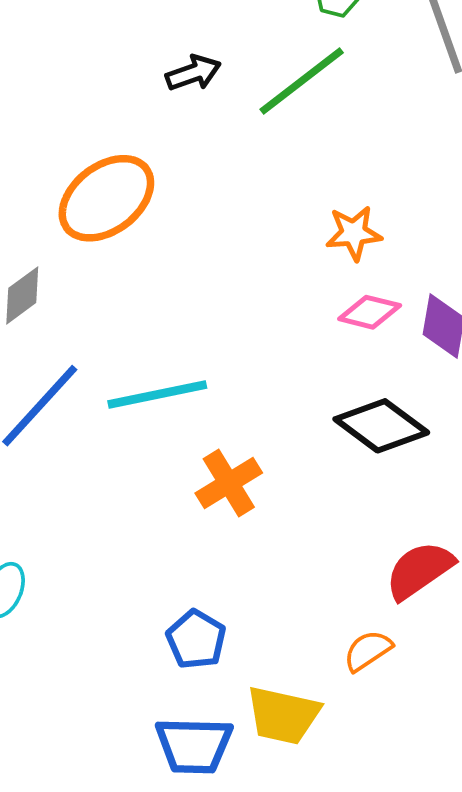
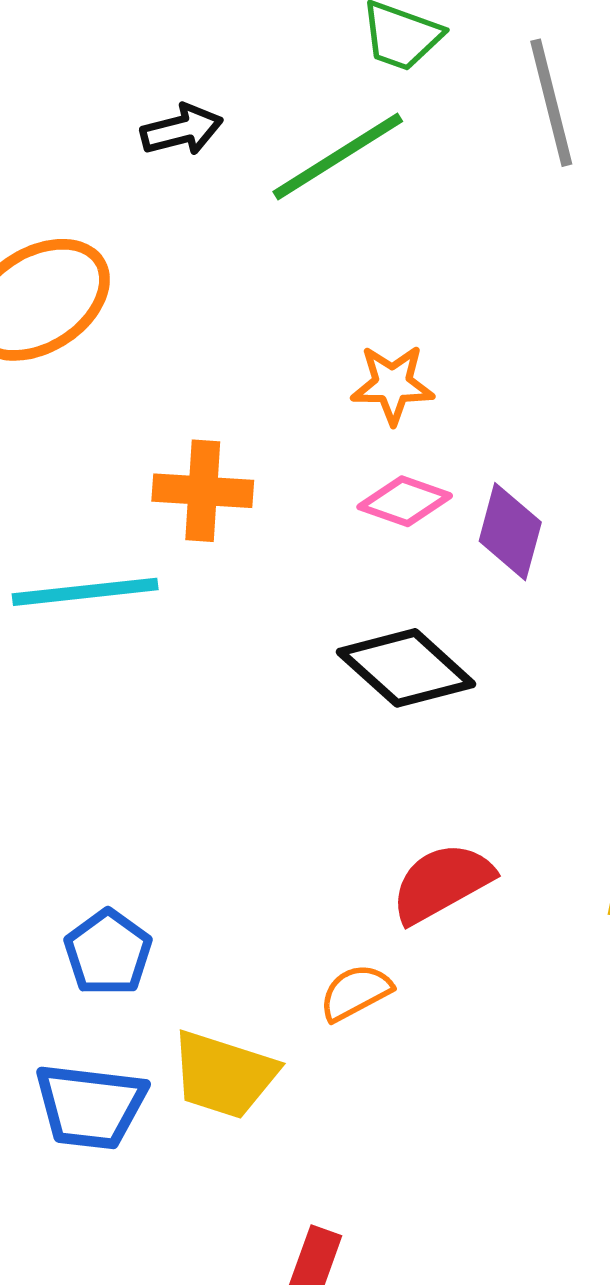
orange cross: (229, 483) -> (203, 491), moved, turned 30

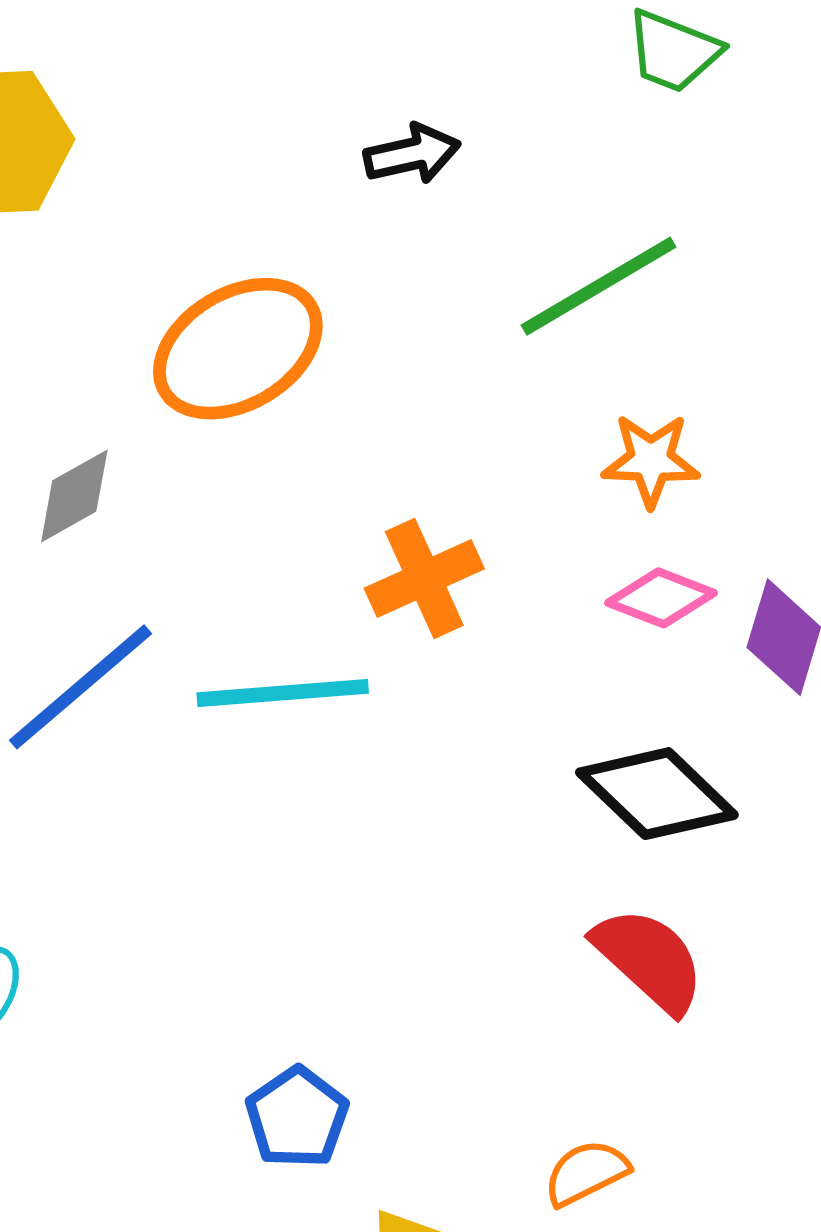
green line: (338, 156) -> (599, 286), moved
orange cross: (203, 491) -> (424, 578), turned -30
red semicircle: (442, 883) -> (649, 960), moved, turned 70

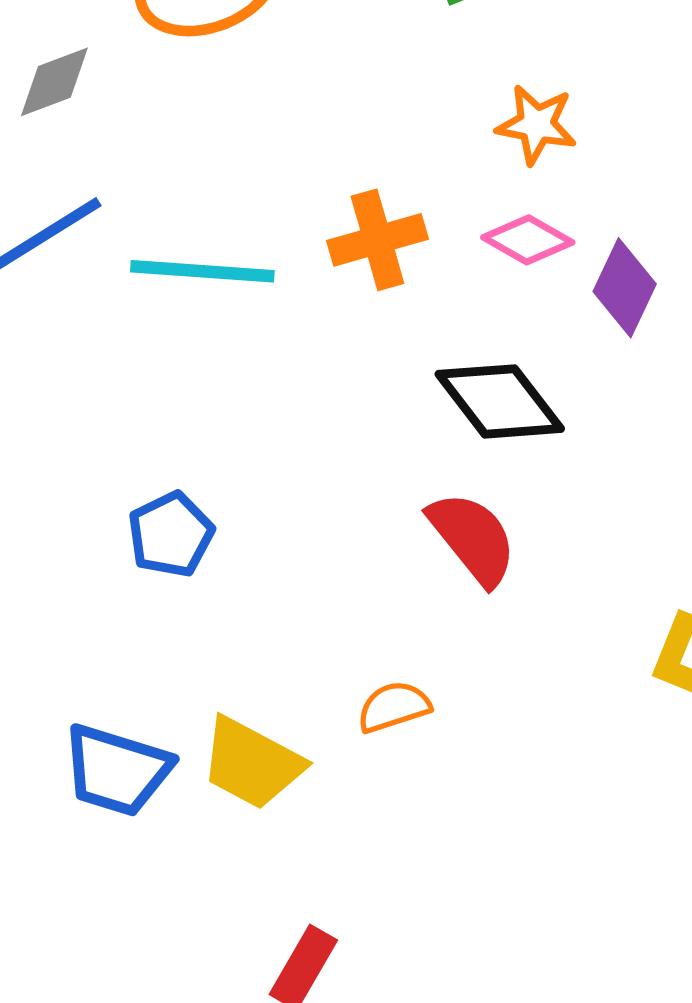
orange cross: (424, 578) -> (377, 240), moved
blue pentagon: (297, 1117) -> (171, 534), moved

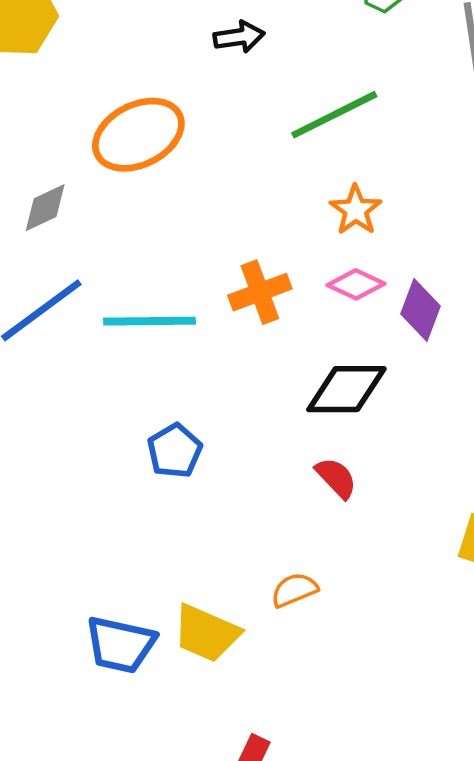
orange star: (537, 124) -> (356, 210), turned 30
black diamond: (500, 401) -> (346, 389), turned -48
blue pentagon: (171, 534) -> (175, 451), moved
red semicircle: (473, 538) -> (336, 478), size x0.7

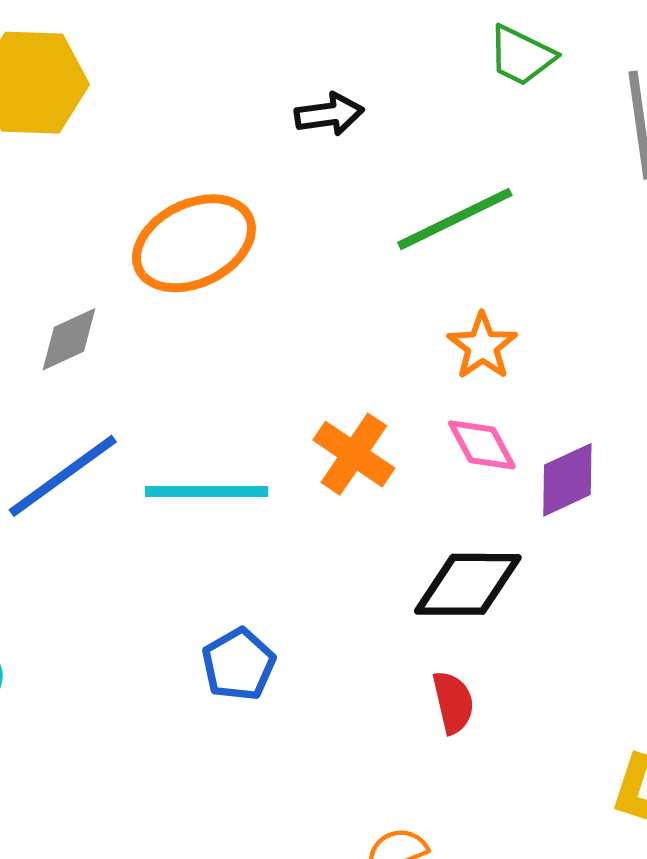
pink diamond: (356, 284) -> (482, 445), turned 36
orange cross: (260, 292) -> (354, 454), turned -36
purple diamond: (420, 310) -> (567, 480), turned 44
red semicircle: (336, 478) -> (453, 702), turned 30

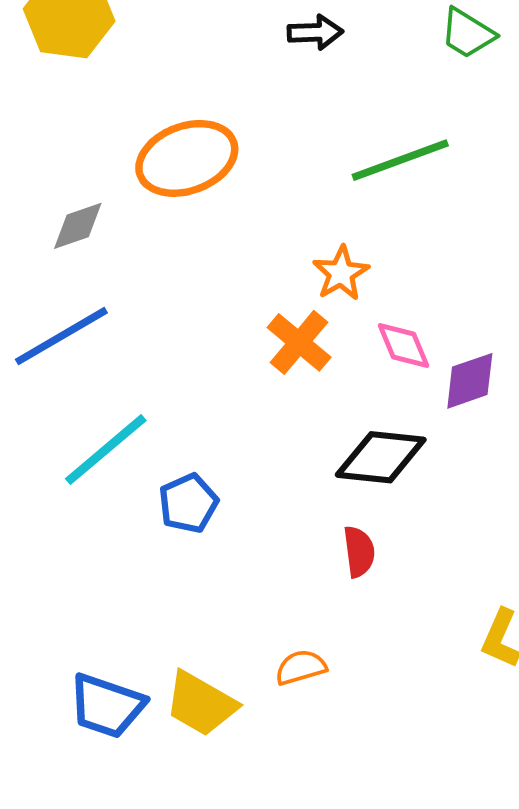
black arrow: (329, 114) -> (315, 32), moved
orange star: (482, 346) -> (341, 273), moved
cyan line: (207, 492) -> (106, 450), moved, turned -46

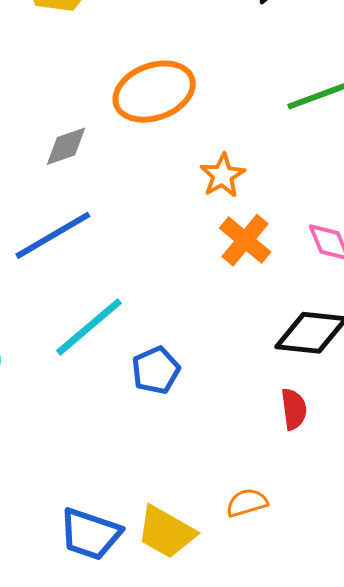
orange star: (341, 273) -> (222, 175), moved

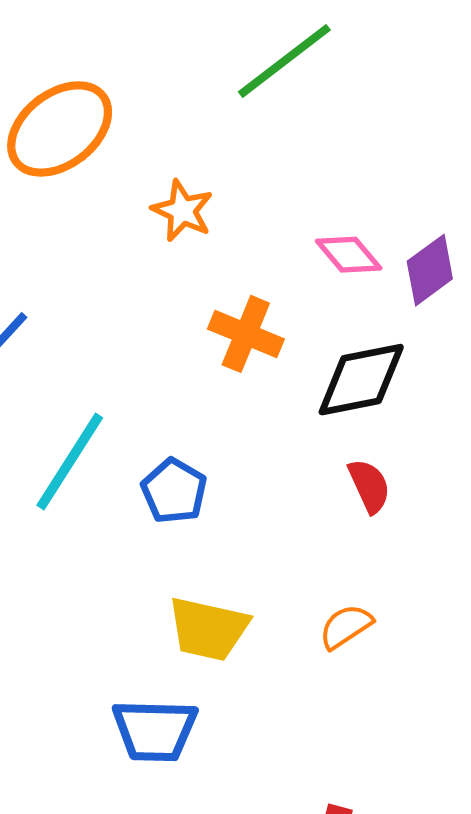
orange cross: (245, 240) -> (246, 334), moved
yellow trapezoid: (166, 532) -> (208, 629), moved

